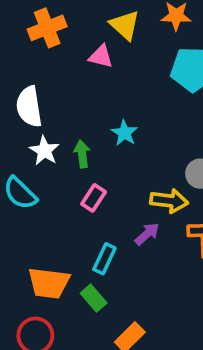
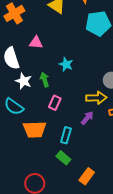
pink triangle: (101, 56) -> (36, 43), moved
orange trapezoid: (49, 283) -> (35, 129), moved

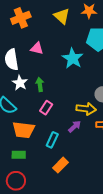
cyan star: (66, 64) -> (73, 58), moved, size x1.5
green rectangle: (63, 158) -> (19, 155), moved, turned -48
orange rectangle: (87, 176) -> (60, 165), moved

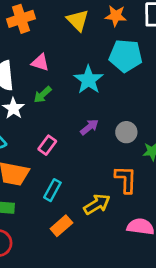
green arrow: (40, 84) -> (43, 95), moved, turned -128
yellow arrow: (86, 109) -> (97, 204), moved, turned -42
purple arrow: (75, 126) -> (89, 127), moved

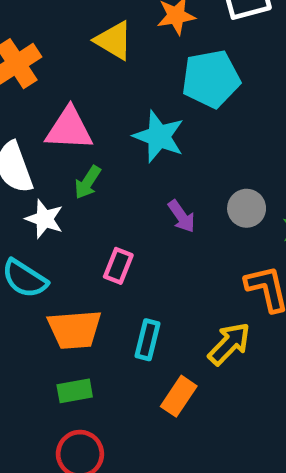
pink triangle: (40, 62) -> (69, 129), size x1.5
purple arrow: (89, 127) -> (182, 216), turned 108

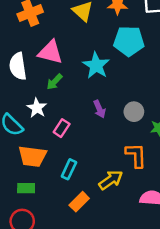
white star: (44, 219) -> (37, 108), moved

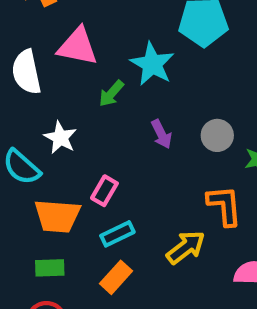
green arrow: (54, 82) -> (111, 94), moved
pink rectangle: (62, 128) -> (104, 191), moved
cyan rectangle: (69, 169) -> (117, 234), turned 42
orange rectangle: (79, 202) -> (116, 277), moved

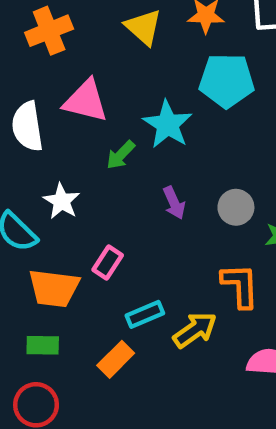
cyan rectangle: (117, 234) -> (145, 314), moved

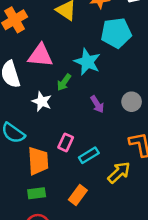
white star: (62, 201) -> (42, 102), moved
orange trapezoid: (54, 288) -> (38, 161), turned -92
cyan rectangle: (145, 314) -> (89, 155), moved

